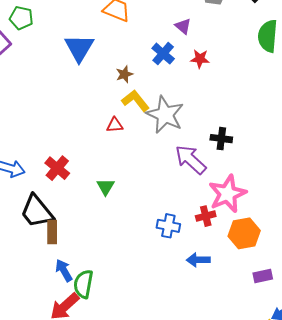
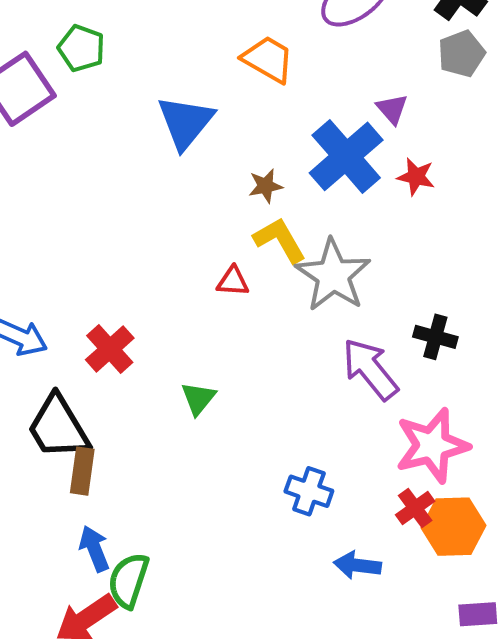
blue cross: (163, 54) -> (346, 156), size x1.6
red cross: (206, 216) -> (415, 508), moved, turned -30

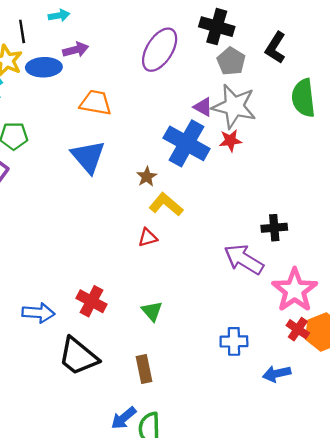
orange trapezoid: (268, 59) -> (96, 103), moved
gray star: (333, 275) -> (234, 106), moved
brown rectangle: (82, 471) -> (144, 369), moved
blue arrow: (94, 549) -> (124, 418), turned -88

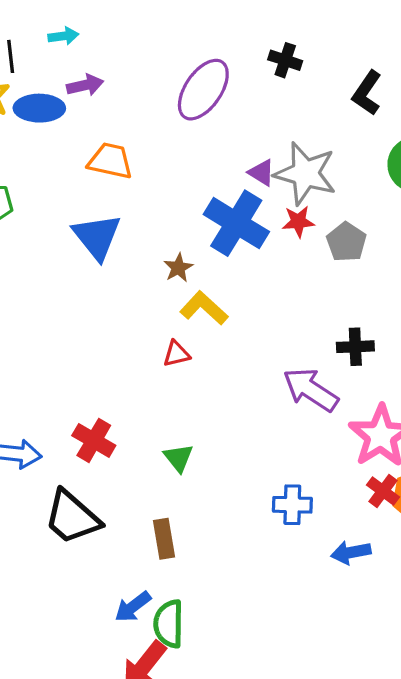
black cross: (217, 27) -> (285, 60), size x0.7
gray pentagon: (231, 61) -> (346, 242), moved

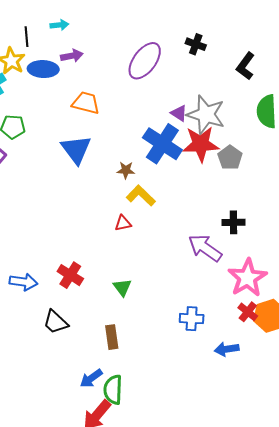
red star: (298, 222) -> (201, 144), size x1.8
brown star: (178, 268) -> (126, 170), turned 30
black trapezoid: (72, 517) -> (55, 322), size x0.7

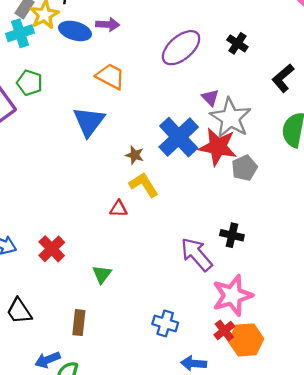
purple triangle: (179, 113) -> (210, 98), moved
black trapezoid: (55, 322) -> (19, 311), moved

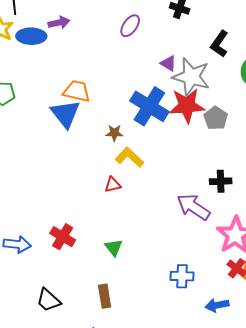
purple ellipse: (181, 48) -> (130, 26), size x0.6
orange trapezoid: (110, 76) -> (77, 91), moved
black L-shape: (283, 78) -> (219, 44), moved

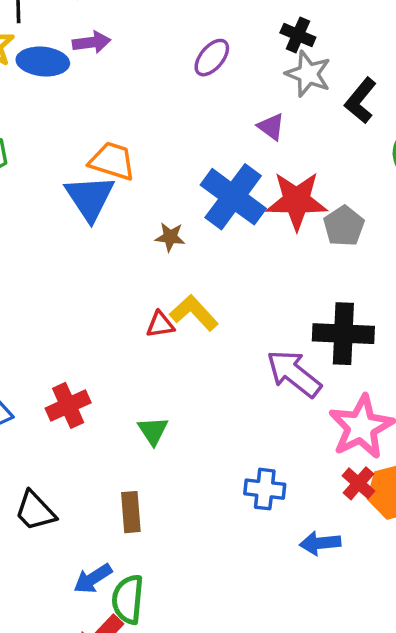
gray star: (191, 77) -> (308, 74), moved, size x0.7
yellow L-shape: (130, 157) -> (194, 313), moved
black cross: (221, 181) -> (343, 334), size x1.6
red cross: (63, 237) -> (68, 405), turned 30

